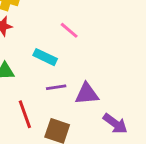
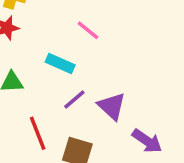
purple line: (56, 87) -> (74, 100), turned -30
purple triangle: (87, 94) -> (112, 106), turned 50

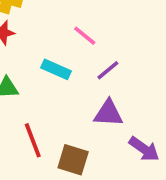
purple line: (74, 100) -> (108, 70), moved
purple triangle: (112, 106) -> (108, 113), turned -40

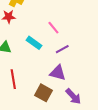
brown square: (73, 160) -> (43, 93), moved

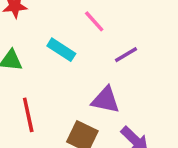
purple line: (62, 49) -> (126, 55), moved

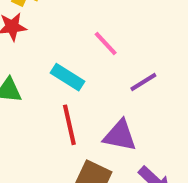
red line: (28, 115) -> (69, 125), moved

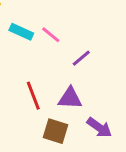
cyan rectangle: (67, 77) -> (21, 32), moved

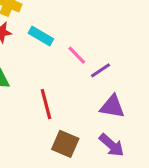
pink line: (51, 35) -> (77, 55), moved
purple triangle: (70, 98) -> (112, 107), moved

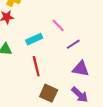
cyan rectangle: (41, 36) -> (34, 39), moved, turned -56
pink line: (77, 55) -> (58, 25), moved

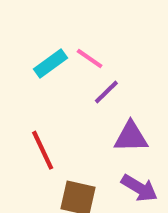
pink line: (58, 25) -> (90, 59), moved
cyan rectangle: (34, 39) -> (51, 63), moved

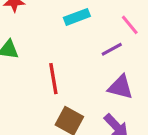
pink line: (90, 59) -> (130, 25), moved

